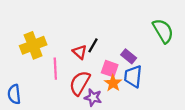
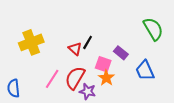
pink line: (55, 69) -> (52, 79), moved, turned 36
blue trapezoid: (133, 76) -> (145, 71), moved, turned -30

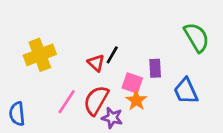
purple rectangle: (121, 53) -> (155, 68), turned 48

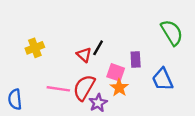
yellow cross: (40, 55) -> (35, 48), size x0.7
pink line: (67, 102) -> (58, 89), turned 65
purple star: (112, 118) -> (98, 103), turned 30

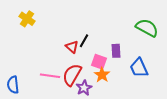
green semicircle: (172, 33) -> (147, 28), turned -30
yellow cross: (35, 48) -> (27, 19), moved, turned -35

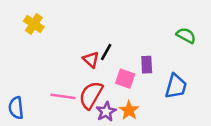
green semicircle: (147, 28) -> (186, 35), size x0.7
blue trapezoid: (139, 68) -> (176, 86), turned -140
orange star: (102, 75) -> (129, 110), moved

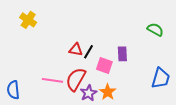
black line: (106, 52) -> (89, 52), moved
red triangle: (91, 60) -> (76, 50), turned -32
blue trapezoid: (176, 86) -> (161, 78), moved

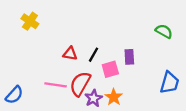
red triangle: (76, 50) -> (70, 54), moved
pink square: (104, 66) -> (110, 69), turned -35
blue semicircle: (13, 90) -> (14, 95), turned -132

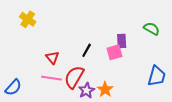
red triangle: (70, 54) -> (52, 57), moved, turned 40
purple rectangle: (129, 57) -> (122, 41), moved
pink square: (110, 69) -> (114, 52), moved

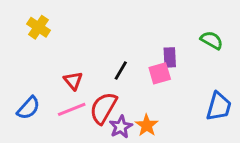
pink line: (51, 78) -> (72, 109), turned -30
blue semicircle: (13, 87) -> (28, 108), moved

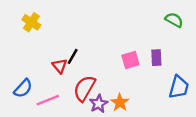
green semicircle: (212, 40) -> (174, 20), moved
purple rectangle: (170, 57) -> (156, 58), moved
black line: (121, 70) -> (73, 56), moved
pink line: (72, 109) -> (48, 100), moved

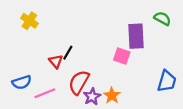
purple rectangle: (156, 58) -> (136, 36), moved, size x1.6
pink square: (130, 60) -> (122, 56), turned 35
blue semicircle: (23, 88) -> (22, 82), turned 30

